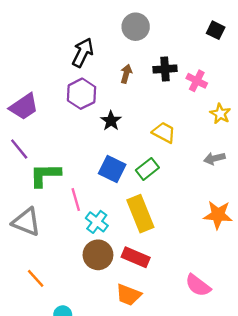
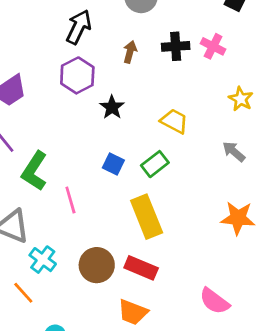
pink cross: (197, 81) -> (213, 46), moved
gray arrow: (214, 158) -> (234, 152), turned 54
blue square: (112, 169) -> (113, 164), size x0.7
green L-shape: (45, 175) -> (34, 171), turned -56
cyan cross: (97, 222) -> (43, 260), moved

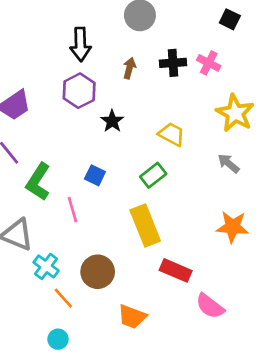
black arrow: (79, 27) -> (80, 44), turned 152
yellow star: (241, 99) -> (235, 113), size x1.6
blue square: (113, 164) -> (95, 175), moved
red rectangle: (141, 268) -> (176, 270), moved
orange line: (23, 293) -> (63, 298), moved

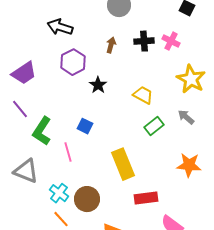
black arrow: (80, 44) -> (60, 27), moved, turned 110
green rectangle: (153, 175) -> (154, 126), moved
cyan cross: (46, 266) -> (59, 193), moved
red rectangle: (176, 270) -> (146, 198), turned -30

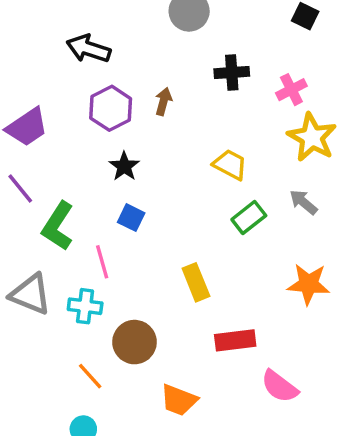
pink cross: (171, 41) -> (291, 90), moved, turned 36
brown arrow: (111, 45) -> (164, 101), moved
black star: (98, 85) -> (124, 166), moved
yellow rectangle: (123, 164) -> (196, 282), size x0.7
cyan cross: (59, 193) -> (85, 306), moved, turned -30

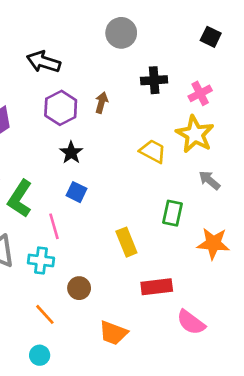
yellow star: (312, 137) -> (195, 134), moved
green rectangle: (249, 218) -> (172, 213), moved, turned -40
brown circle: (135, 342) -> (79, 288), size x0.7

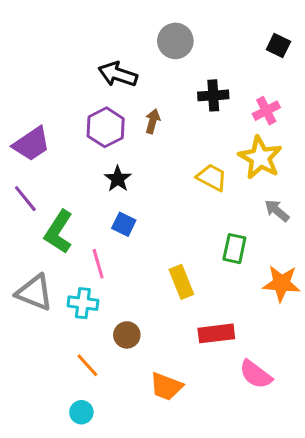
black arrow: (44, 62) -> (118, 74), moved

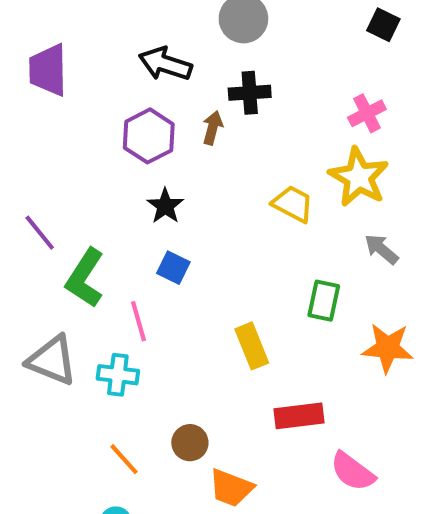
black cross: (213, 95) -> (250, 93), moved
purple trapezoid: (31, 144) -> (48, 70), moved, turned 123
brown circle: (127, 335) -> (190, 443), moved

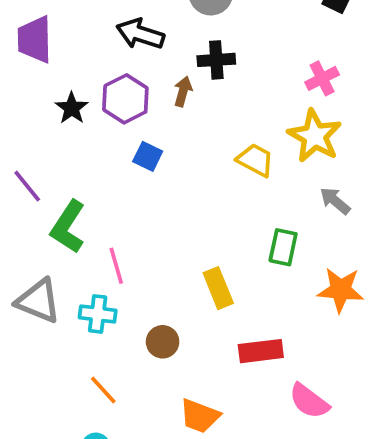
black star: (165, 206) -> (72, 108), moved
blue square: (173, 268) -> (148, 156), moved
brown circle: (190, 443) -> (163, 342), moved

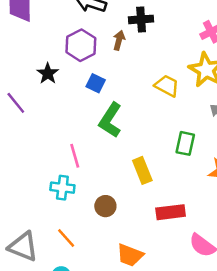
black star: (72, 108) -> (48, 73), moved
green L-shape: (68, 227) -> (110, 120), moved
gray triangle: (38, 301) -> (23, 247), moved

